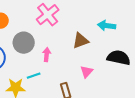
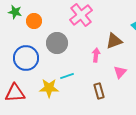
pink arrow: (47, 55) -> (96, 55), moved

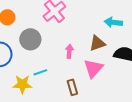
brown triangle: (114, 41) -> (97, 43), moved
pink triangle: (120, 72) -> (93, 68), size x1.5

